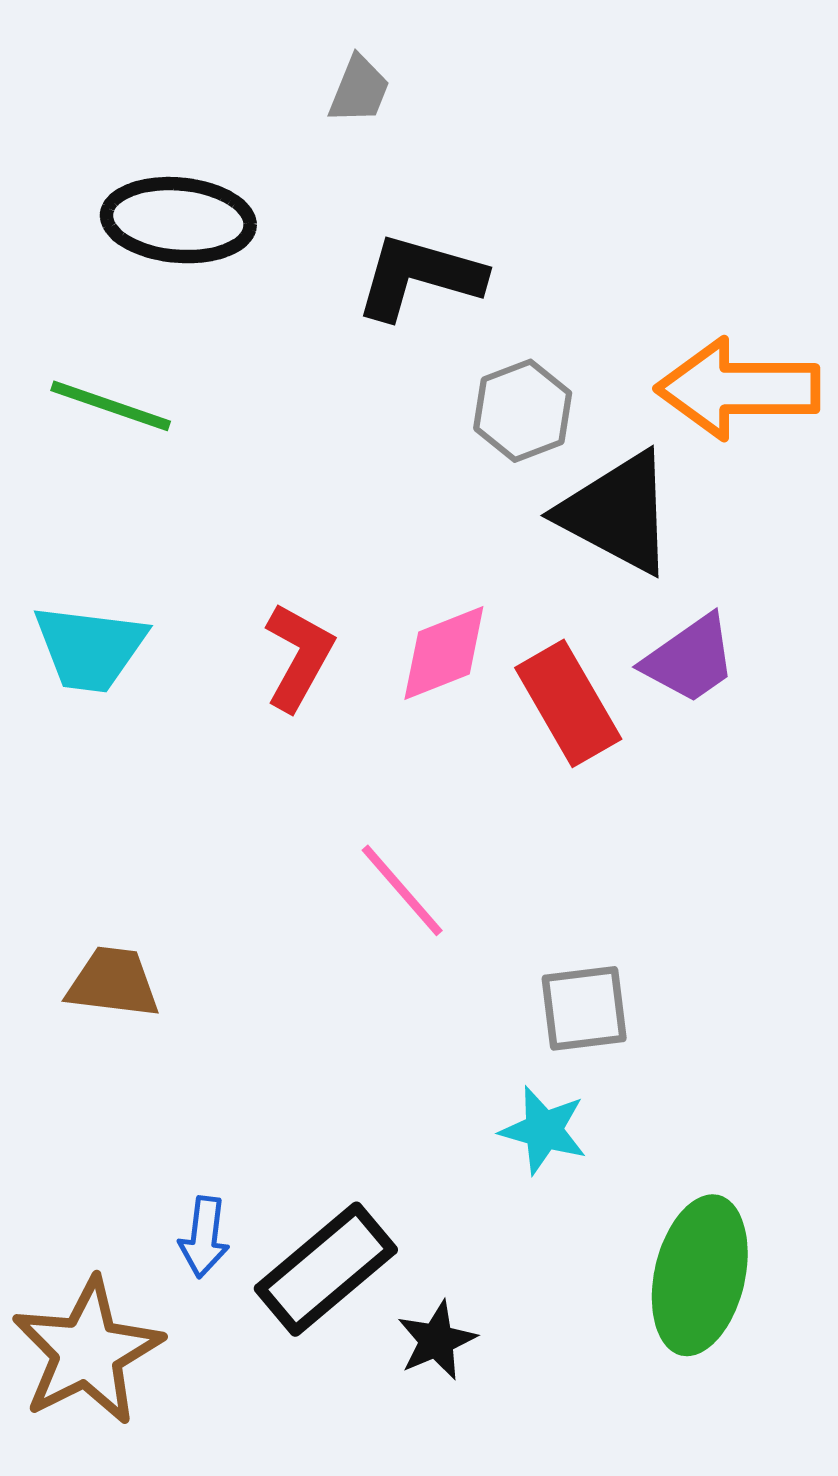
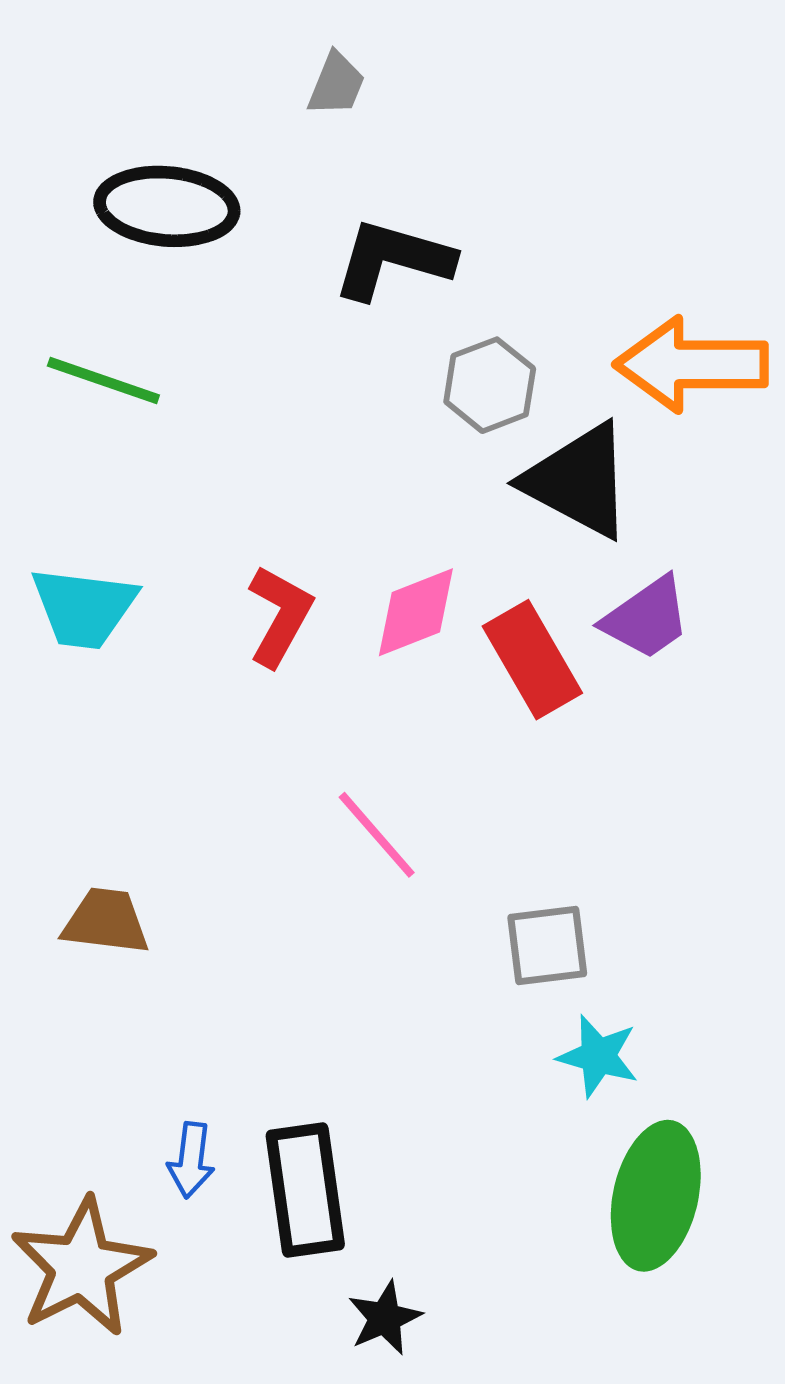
cyan star: (544, 1130) -> (598, 1056), moved
black rectangle: (326, 1269) -> (305, 1190), turned -58
black star: (437, 1340) -> (385, 1318), moved

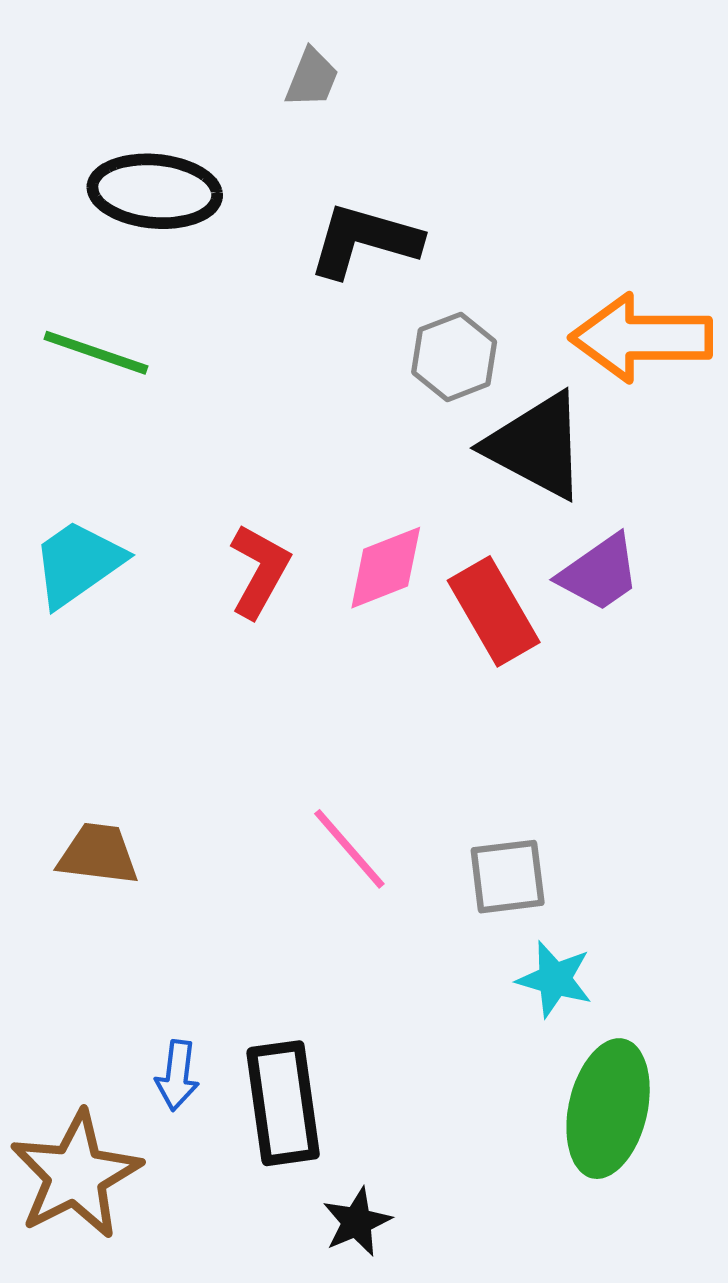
cyan trapezoid: (84, 608) -> (78, 563), turned 138
pink line: (377, 835) -> (349, 849), moved

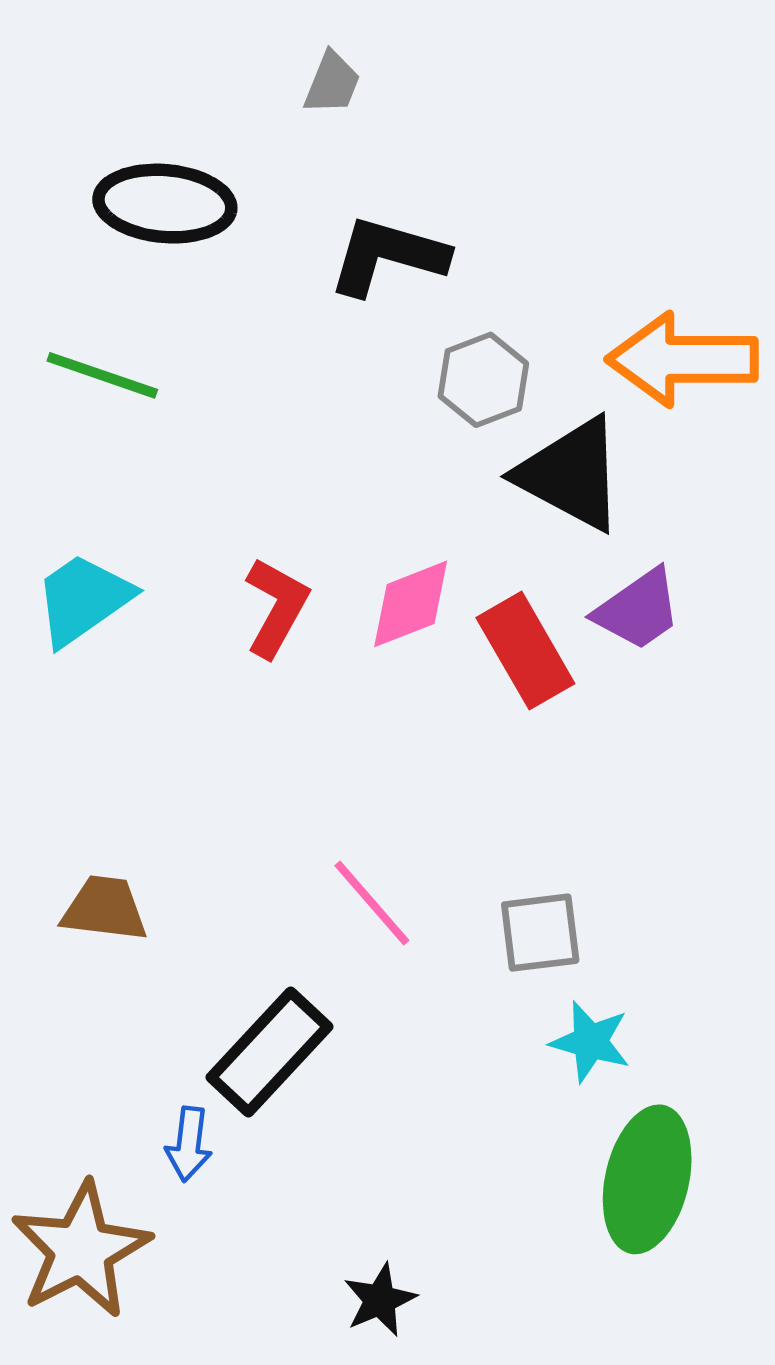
black rectangle: (283, 1103) -> (270, 1052), moved, turned 51

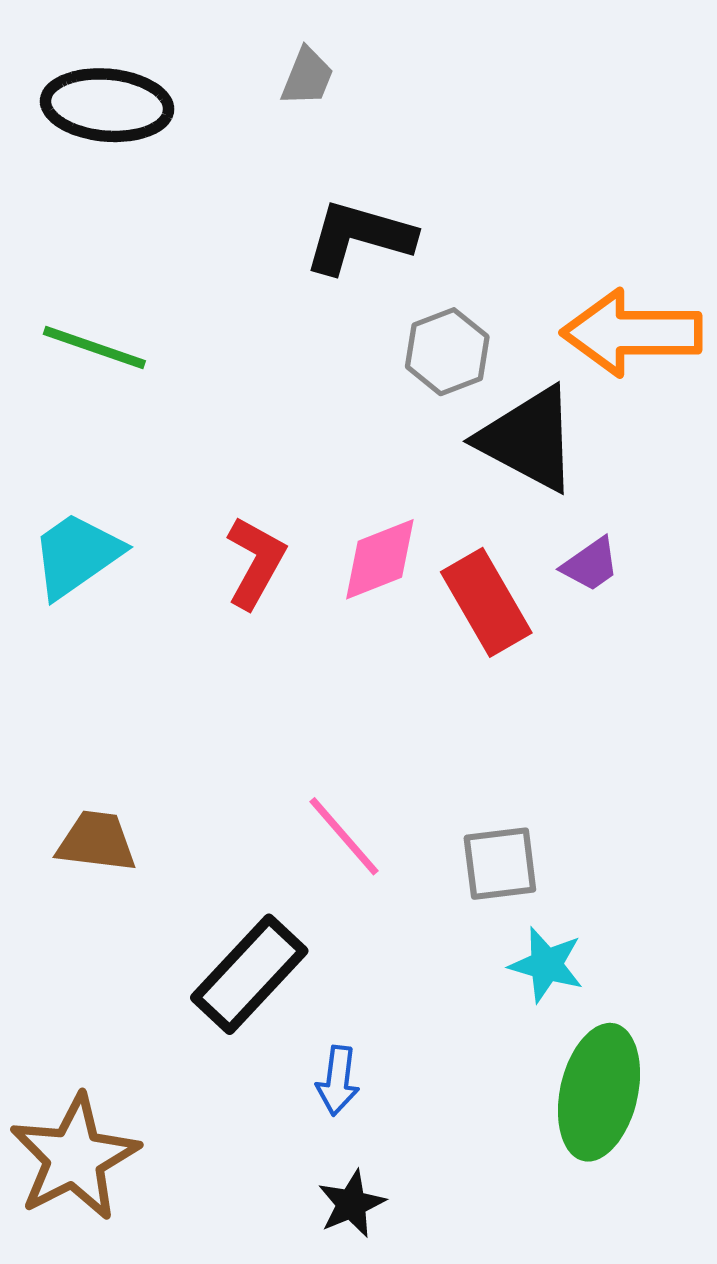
black ellipse: (165, 204) -> (107, 105), moved
purple trapezoid: (638, 610) -> (591, 564), size x0.7
blue arrow: (189, 1144) -> (338, 1081), moved

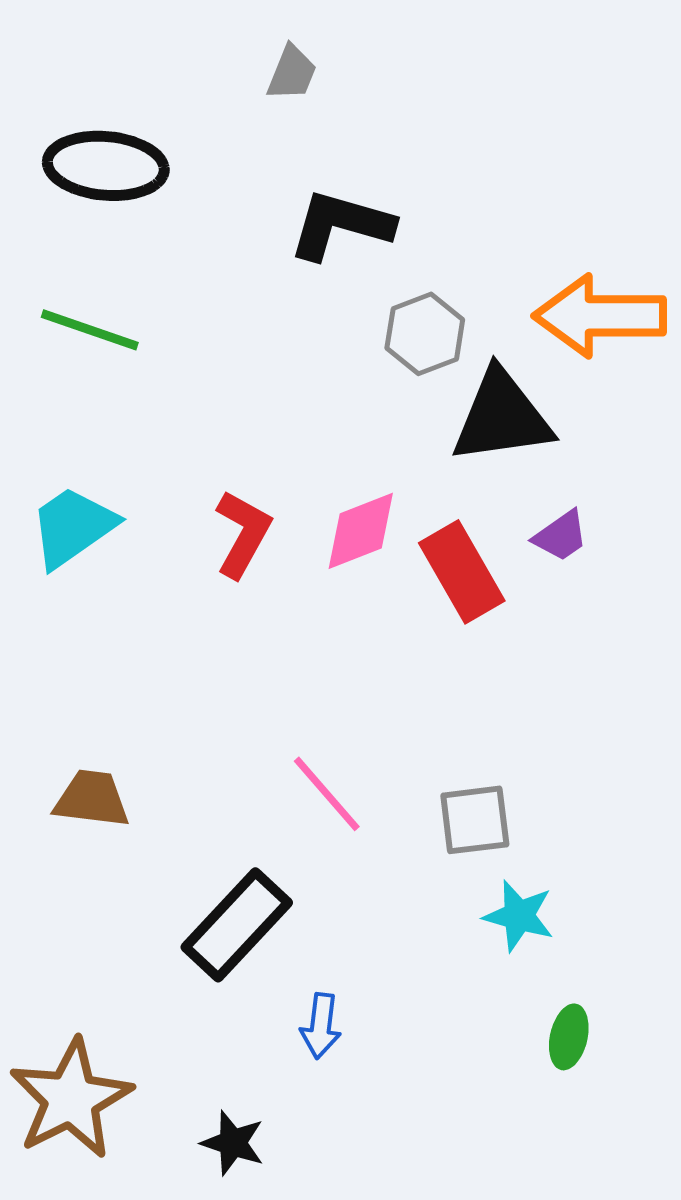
black ellipse: (107, 105) -> (106, 166), moved
black triangle: (528, 439) -> (502, 417), turned -36
green ellipse: (599, 1092) -> (569, 1037), size x0.5
black star: (351, 1204) -> (233, 1143), moved, turned -30

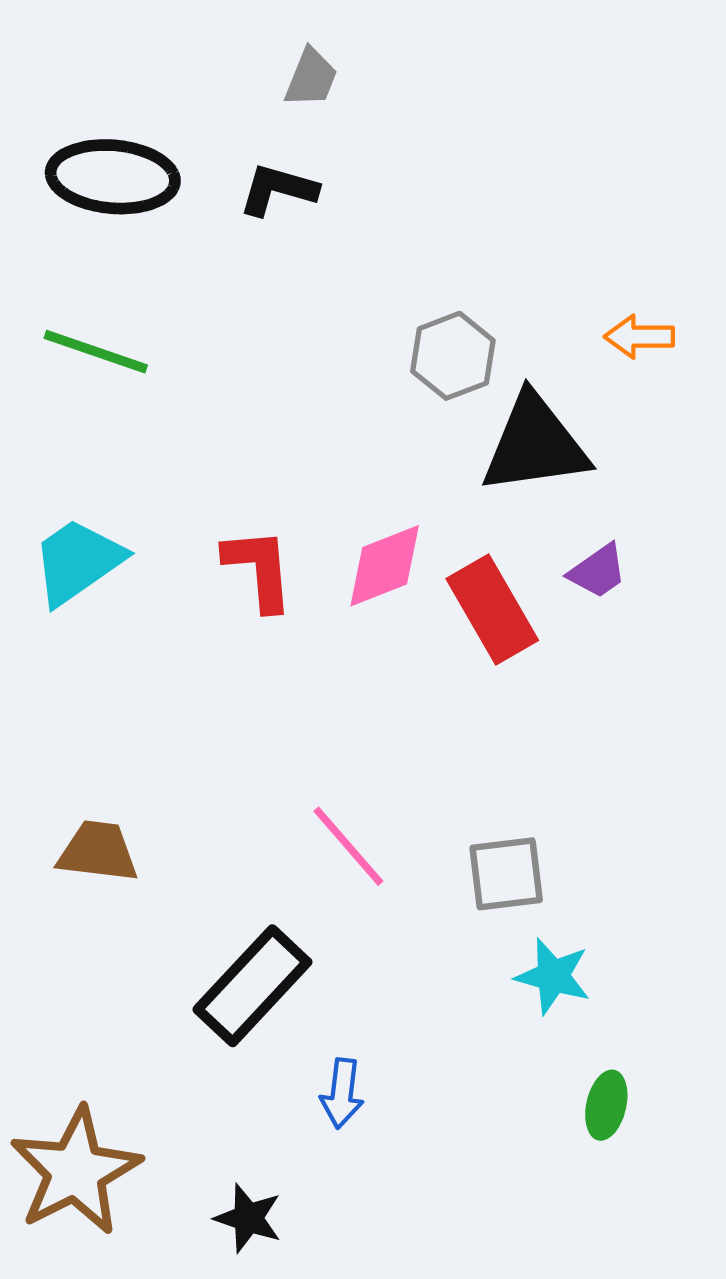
black L-shape: (341, 225) -> (278, 190), moved, size x0.7
orange arrow: (600, 316) -> (639, 337), size x0.5
red L-shape: (243, 534) -> (259, 569), turned -34

